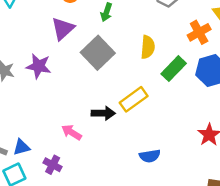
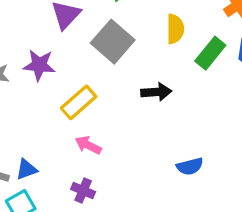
yellow rectangle: (134, 99) -> (79, 102), moved
black arrow: (103, 113) -> (156, 92), moved
purple cross: (53, 165) -> (83, 190), moved

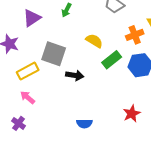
yellow semicircle: (175, 29) -> (94, 41), turned -72
gray square: (113, 42) -> (54, 54), moved, turned -35

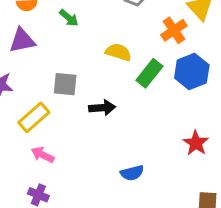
green arrow: (66, 10) -> (69, 18), turned -64
purple triangle: (32, 18) -> (22, 40), turned 36
gray square: (54, 54) -> (65, 84), size x0.7

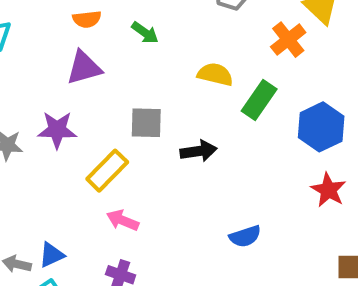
blue hexagon: (192, 71) -> (321, 127), moved

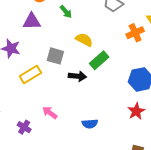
yellow semicircle: (215, 74) -> (84, 40), moved
green rectangle: (259, 100) -> (99, 60), moved
pink arrow: (123, 220) -> (50, 113), moved

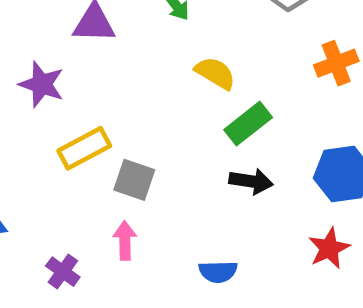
gray square: (55, 56) -> (134, 180), moved
black arrow: (77, 76) -> (251, 181), moved
pink arrow: (50, 113) -> (125, 241), turned 49

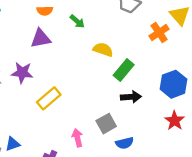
gray square: (134, 180) -> (106, 124), moved, turned -36

